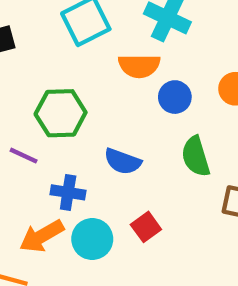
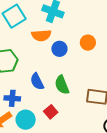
green semicircle: (196, 156) -> (62, 85), moved
blue semicircle: (123, 161) -> (37, 81), turned 48

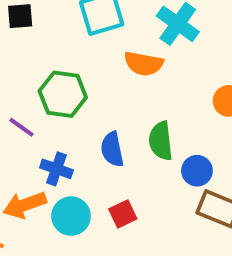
blue circle: (59, 49) -> (197, 171), moved
green semicircle: (62, 85) -> (161, 141), moved

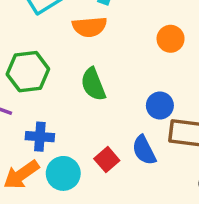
green semicircle: (161, 141) -> (93, 84), moved
blue semicircle: (112, 149) -> (144, 150), moved

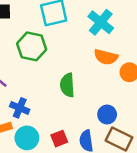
orange semicircle: (90, 27) -> (106, 57), moved
green hexagon: (28, 72) -> (32, 46), moved

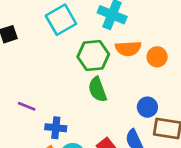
green hexagon: (32, 46) -> (93, 55), moved

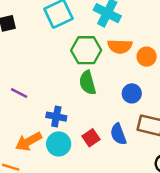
blue circle: (147, 107) -> (132, 93), moved
blue cross: (56, 128) -> (56, 117), moved

